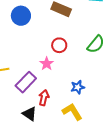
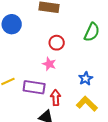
purple rectangle: (26, 82) -> (34, 87), turned 70

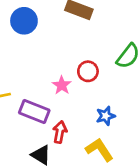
red circle: (57, 43) -> (88, 71), moved

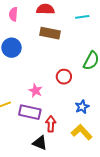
pink star: (62, 85) -> (36, 91), moved

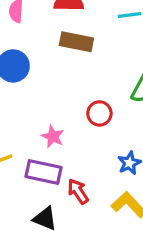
red arrow: (51, 124) -> (78, 191), turned -35
black triangle: (40, 143) -> (45, 219), moved

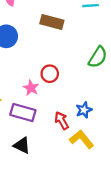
red circle: (99, 113) -> (50, 74), moved
red arrow: (78, 191) -> (62, 121), moved

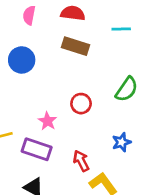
red circle: (50, 74) -> (81, 104), moved
blue star: (84, 110) -> (122, 142), moved

